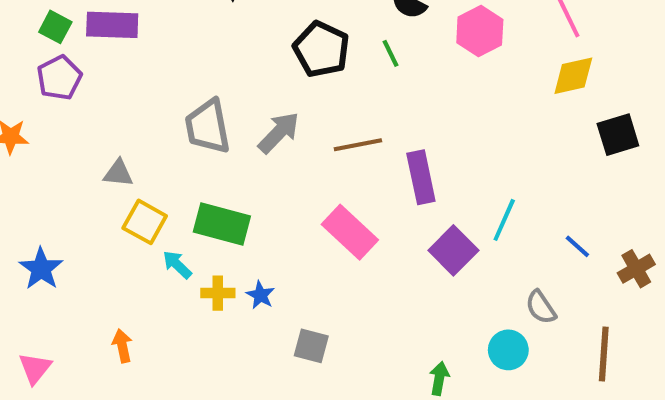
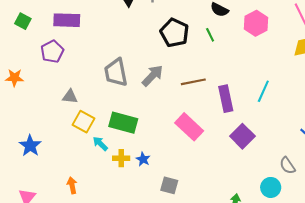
green square: (55, 27) -> (23, 21), moved
purple pentagon: (59, 78) -> (52, 52), moved
cyan line: (504, 220) -> (263, 91), moved

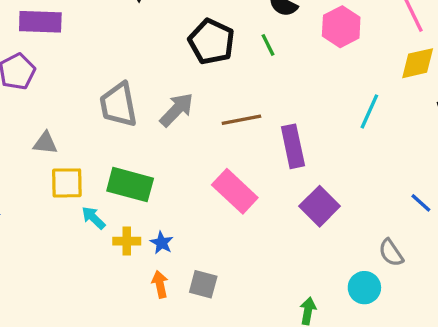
cyan line: (263, 91) -> (369, 111), moved
yellow square: (84, 122) -> (67, 183), turned -30
orange arrow: (72, 185) -> (160, 284), moved

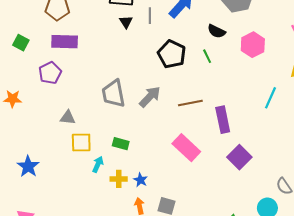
green rectangle: (130, 185) -> (121, 144), size x0.6
cyan arrow: (93, 218) -> (98, 164), turned 70

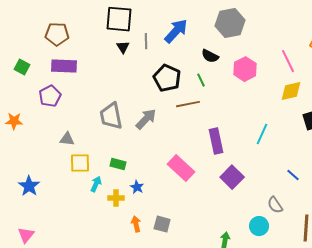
cyan line: (271, 98) -> (262, 134), moved
brown line: (190, 103) -> (188, 104), moved
blue star: (140, 180) -> (137, 187), moved

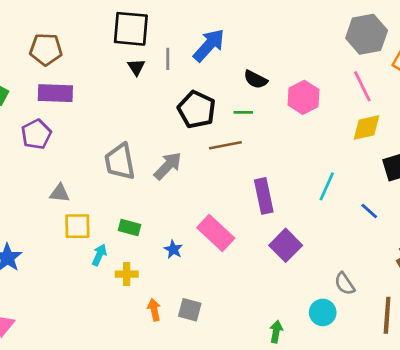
gray hexagon: (230, 23) -> (367, 34), moved
green line: (201, 80) -> (243, 112), turned -64
blue line: (293, 175) -> (369, 211), moved
blue star: (137, 187) -> (173, 249), moved

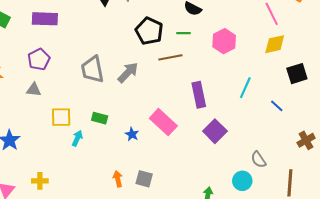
pink hexagon: (303, 97) -> (224, 41), moved
purple pentagon: (36, 134) -> (39, 59), moved
gray triangle: (60, 193) -> (34, 90), moved
yellow cross: (127, 274) -> (40, 181), moved

